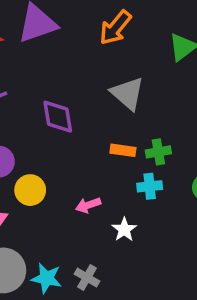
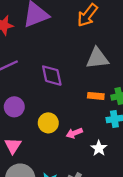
gray triangle: (128, 93) -> (97, 58), turned -45
yellow circle: (30, 190) -> (48, 123), moved

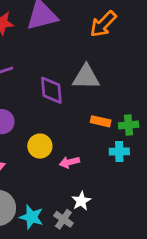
gray triangle: (97, 58) -> (86, 77), moved
white star: (99, 148) -> (81, 201), moved

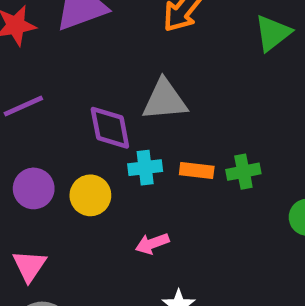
yellow circle: (40, 146) -> (90, 195), moved
cyan cross: (119, 152) -> (145, 168), moved

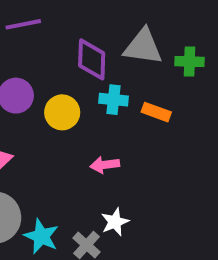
green cross: (243, 172) -> (190, 61), moved

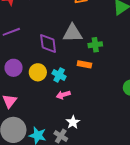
green cross: (190, 61) -> (95, 45), moved
cyan cross: (114, 100) -> (59, 75), moved, turned 32

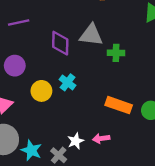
orange rectangle: (84, 64) -> (119, 105), moved, size x1.5
yellow circle: (38, 72) -> (41, 91), moved
pink arrow: (63, 95) -> (101, 138), moved

